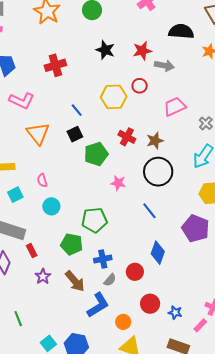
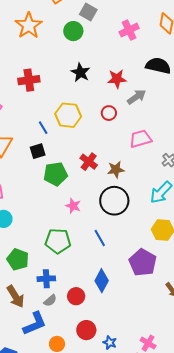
gray arrow: (164, 66) -> (137, 97), turned -54
yellow hexagon: (114, 97) -> (68, 115), moved
green pentagon: (94, 220) -> (58, 241), moved

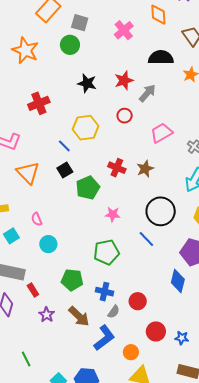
black circle: (114, 201) -> (161, 211), moved
blue cross: (46, 279) -> (105, 292), turned 30
blue diamond: (102, 281) -> (178, 281), moved

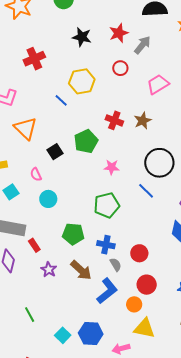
black square: (65, 170) -> (55, 152), moved
gray semicircle: (114, 312) -> (116, 265), turned -64
red circle: (156, 331) -> (147, 285), moved

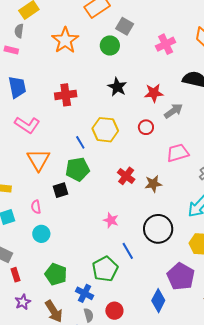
green pentagon: (86, 141) -> (78, 169), moved
blue line: (146, 191) -> (128, 251), moved
green pentagon: (107, 205) -> (105, 269), moved, turned -30

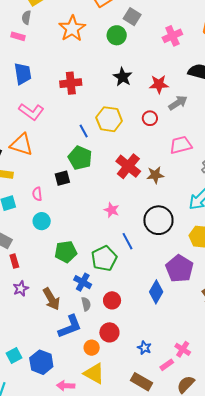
orange triangle: (38, 160) -> (21, 145), moved, turned -45
green pentagon: (78, 169) -> (80, 158), turned 30
red cross: (126, 176) -> (128, 166), size x1.4
green pentagon: (56, 274) -> (66, 252), moved, turned -30

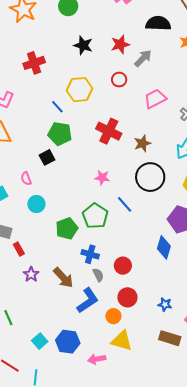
brown star: (155, 175) -> (142, 143), moved
green pentagon: (104, 258) -> (95, 216), moved

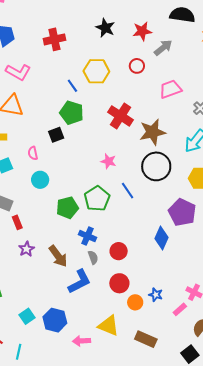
brown star: (142, 143) -> (153, 132), size x1.5
orange circle: (113, 316) -> (135, 302), moved
brown rectangle: (170, 338) -> (146, 339), moved

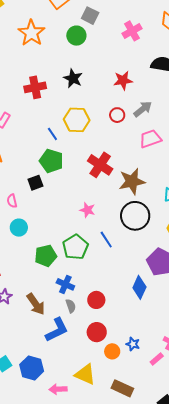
black star: (105, 28) -> (73, 78), moved
gray arrow: (163, 48) -> (143, 109), moved

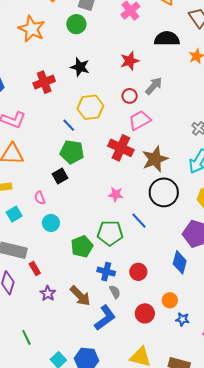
pink trapezoid: (150, 139) -> (140, 120), moved
green pentagon: (75, 247) -> (110, 233), turned -30
red circle: (96, 300) -> (138, 272), moved
orange circle: (112, 351) -> (170, 300), moved

